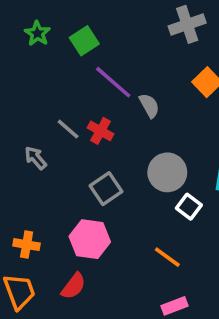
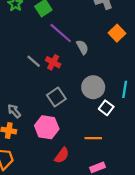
gray arrow: (36, 158) -> (14, 111), moved
orange line: (167, 257) -> (93, 138), turned -35
red semicircle: (73, 286) -> (62, 155), moved

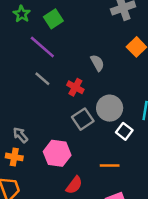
purple line: (61, 33) -> (42, 47), moved
red cross: (53, 62) -> (75, 87), moved
gray square: (56, 97) -> (83, 119), moved

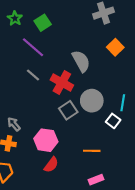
gray semicircle: (97, 63) -> (81, 61), size x1.5
red cross: (75, 87) -> (62, 82), size x1.5
white square: (124, 131) -> (113, 121), moved
red semicircle: (74, 185) -> (51, 165), moved

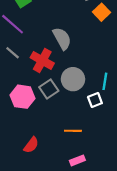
orange square: (115, 47) -> (102, 12), moved
white square: (113, 121) -> (95, 100), turned 32
pink hexagon: (46, 140) -> (22, 97), moved

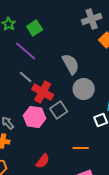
red cross: (42, 60) -> (43, 92), moved
gray circle: (73, 79) -> (84, 89), moved

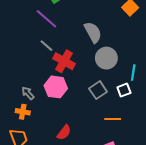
gray square: (59, 110) -> (98, 90), moved
orange line: (81, 148) -> (113, 119), moved

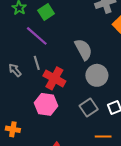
gray line: (46, 46) -> (37, 63), turned 32
gray arrow: (28, 93) -> (15, 70), moved

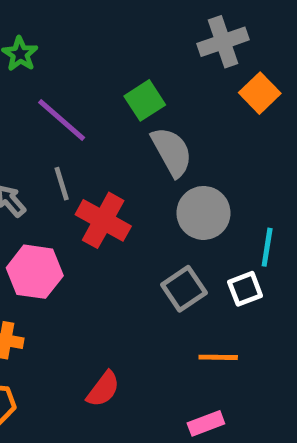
green square: (46, 12) -> (145, 100), moved
pink hexagon: (46, 104) -> (35, 272), moved

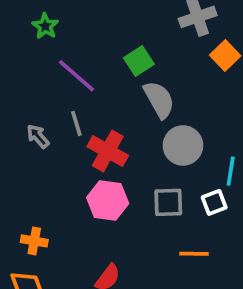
pink hexagon: (35, 272) -> (108, 201), moved
gray square: (184, 289) -> (168, 202), turned 32

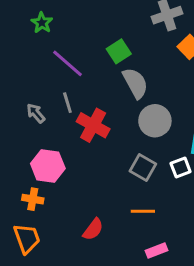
pink hexagon: (108, 201) -> (48, 166), moved
gray square: (168, 202) -> (143, 167), turned 32
orange line: (194, 254) -> (143, 211), moved

